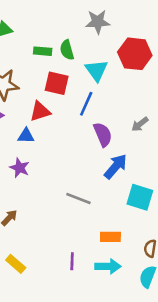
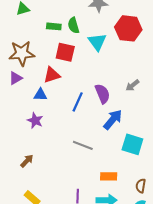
blue line: (86, 104) -> (78, 102), moved

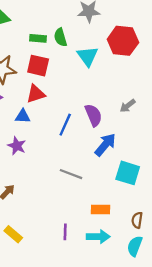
red square: (65, 52) -> (38, 66), moved

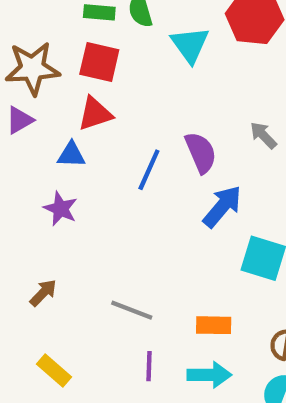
gray arrow: (128, 106) -> (263, 135), turned 84
gray line: (71, 174) -> (132, 310), moved

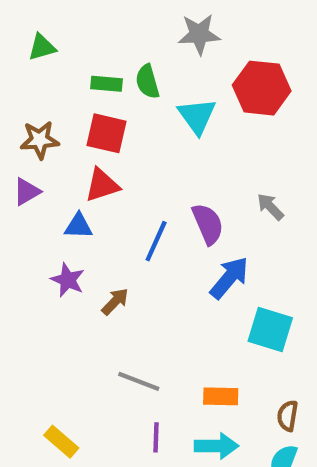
brown star: (32, 68) -> (40, 140), size x0.7
brown arrow: (43, 293) -> (115, 302), moved

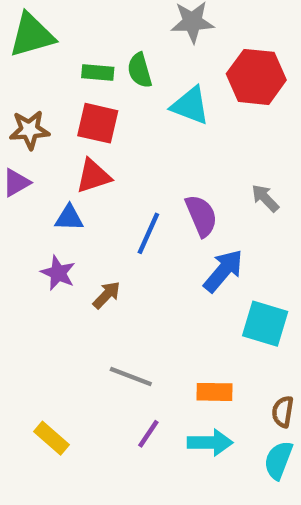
green triangle: (42, 47) -> (32, 35), size x1.6
cyan triangle: (197, 116) -> (190, 106), turned -33
purple line: (156, 437) -> (148, 434), turned 32

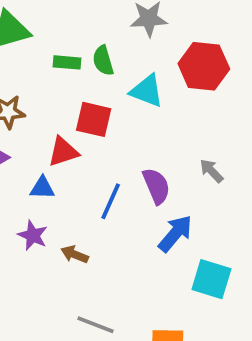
red square: (98, 123) -> (94, 119), moved
brown arrow: (107, 295) -> (75, 254), turned -112

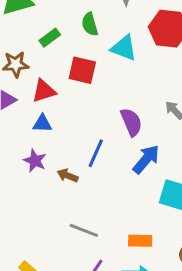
green rectangle: (67, 62) -> (50, 38), moved, turned -42
red triangle: (63, 152) -> (44, 91), moved
blue line: (111, 201) -> (96, 153), moved

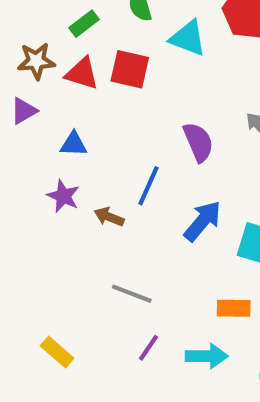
red triangle: (44, 91) -> (82, 73), moved, turned 35
blue arrow: (146, 159) -> (202, 221), moved
orange rectangle: (140, 241) -> (234, 308), moved

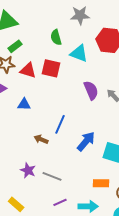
green rectangle: (84, 24) -> (15, 46), moved
purple semicircle: (198, 142) -> (91, 90), moved
purple star: (63, 196) -> (28, 170), moved
purple line: (148, 348) -> (60, 202), turned 32

